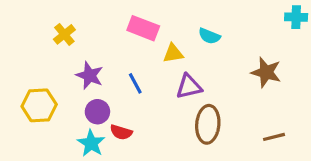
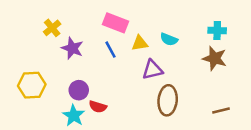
cyan cross: (296, 17) -> (217, 30), moved
cyan semicircle: (209, 36) -> (169, 39), moved
purple star: (90, 75) -> (72, 48), moved
blue line: (135, 83) -> (110, 50), moved

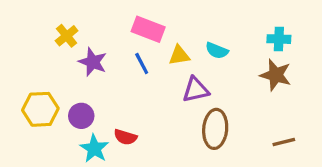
purple circle: (79, 90) -> (81, 116), moved

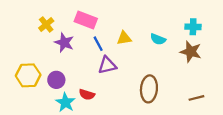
pink rectangle: (148, 29) -> (86, 20), moved
cyan semicircle: (217, 51) -> (158, 39), moved
purple triangle: (196, 90) -> (107, 65), moved

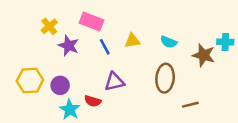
cyan cross: (193, 27) -> (225, 42), moved
purple triangle: (107, 65) -> (114, 82), moved
brown ellipse: (149, 89) -> (165, 78), moved
brown line: (196, 98) -> (190, 105), moved

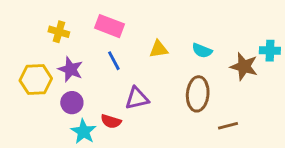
yellow cross: (49, 26) -> (59, 32), turned -35
purple star: (69, 46) -> (70, 69), moved
blue line: (105, 47) -> (114, 61), moved
yellow hexagon: (30, 81) -> (36, 79), moved

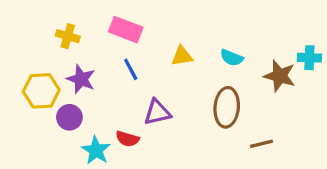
purple circle: (72, 103) -> (69, 117), moved

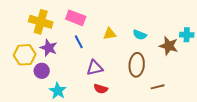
yellow cross: (68, 36) -> (41, 22), size x1.6
red semicircle: (127, 139) -> (101, 89), moved

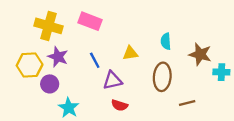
yellow triangle: (110, 34) -> (130, 53), moved
cyan semicircle: (140, 35) -> (166, 41), turned 64
cyan cross: (187, 35) -> (221, 72), moved
blue line: (79, 42) -> (95, 60), moved

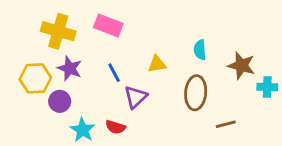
purple triangle: (112, 80) -> (136, 97), turned -30
red semicircle: (120, 105) -> (115, 127), moved

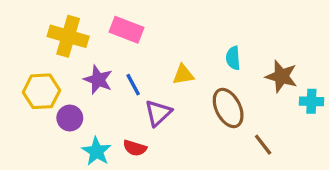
purple star: (70, 68) -> (98, 80), moved
brown ellipse: (196, 93) -> (228, 108), turned -32
brown line: (226, 124) -> (263, 145), turned 66

